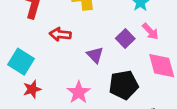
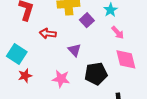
purple square: (125, 38) -> (87, 20), moved
pink star: (79, 92) -> (61, 79), turned -30

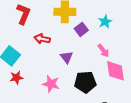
pink arrow: (118, 33) -> (103, 51), moved

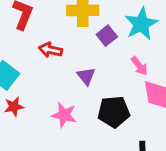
cyan star: (105, 22) -> (141, 24), size x1.6

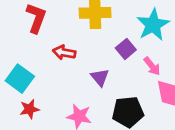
purple square: (107, 36) -> (126, 49), moved

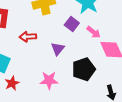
purple triangle: (100, 77) -> (58, 49), turned 32

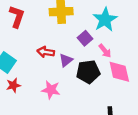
red arrow: (28, 37) -> (46, 52), moved
black pentagon: (84, 69) -> (88, 72), moved

